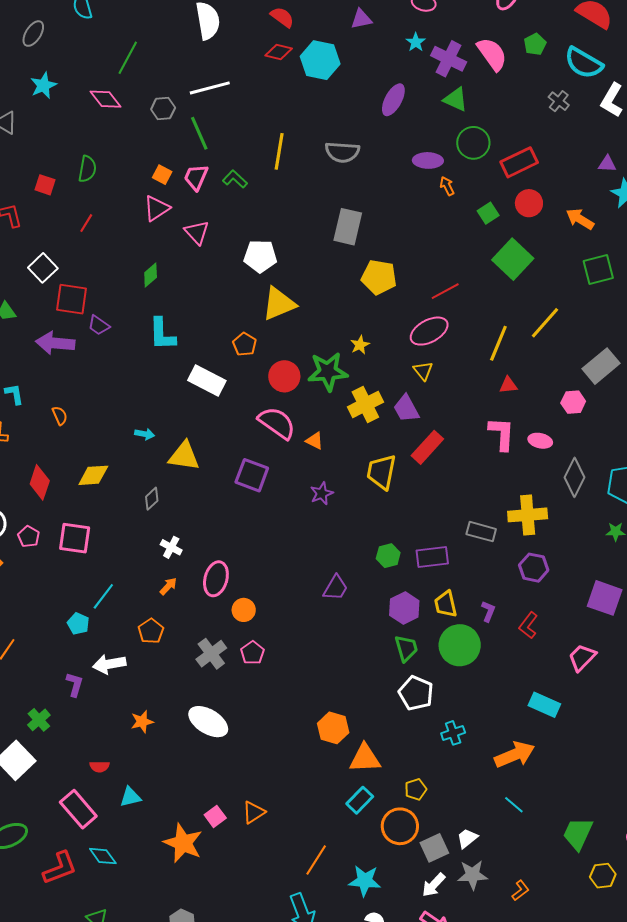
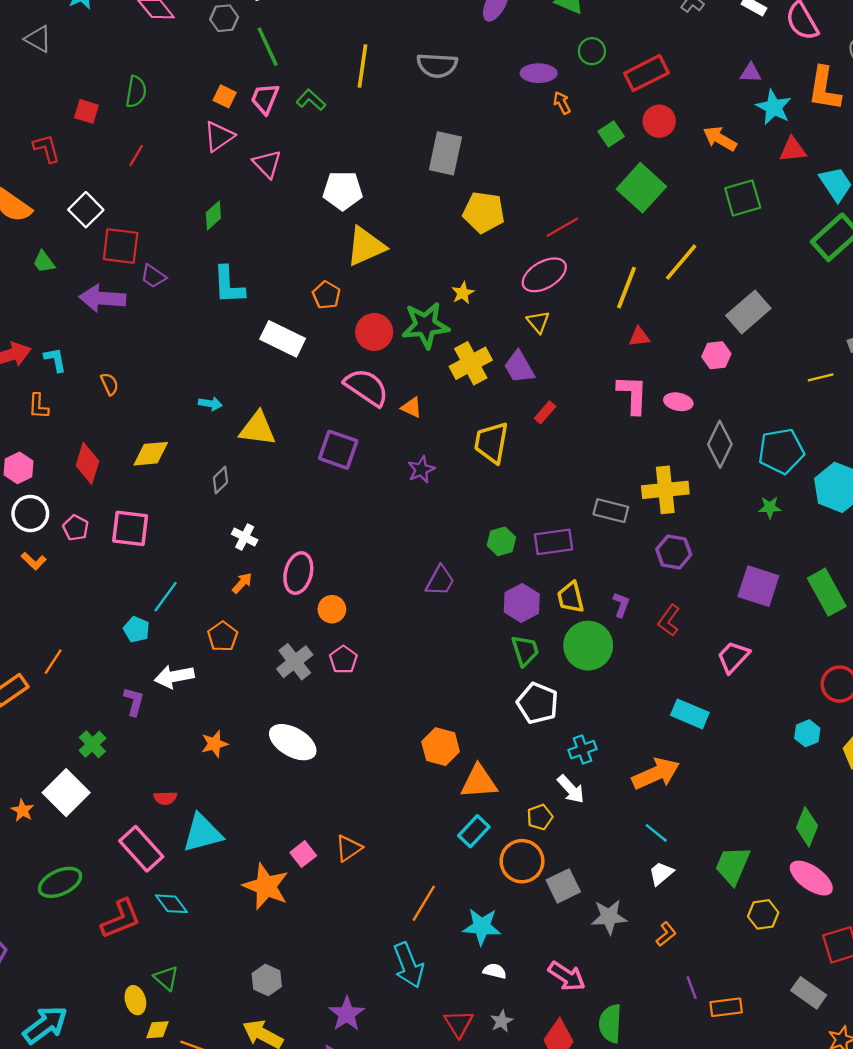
green circle: (473, 143) -> (592, 51), size x0.7
red rectangle: (427, 447) -> (545, 412), size x0.6
cyan triangle: (130, 797) -> (202, 833), size x1.6
white trapezoid: (467, 838) -> (661, 873), moved
white arrow: (434, 885) -> (571, 789), moved, turned -84

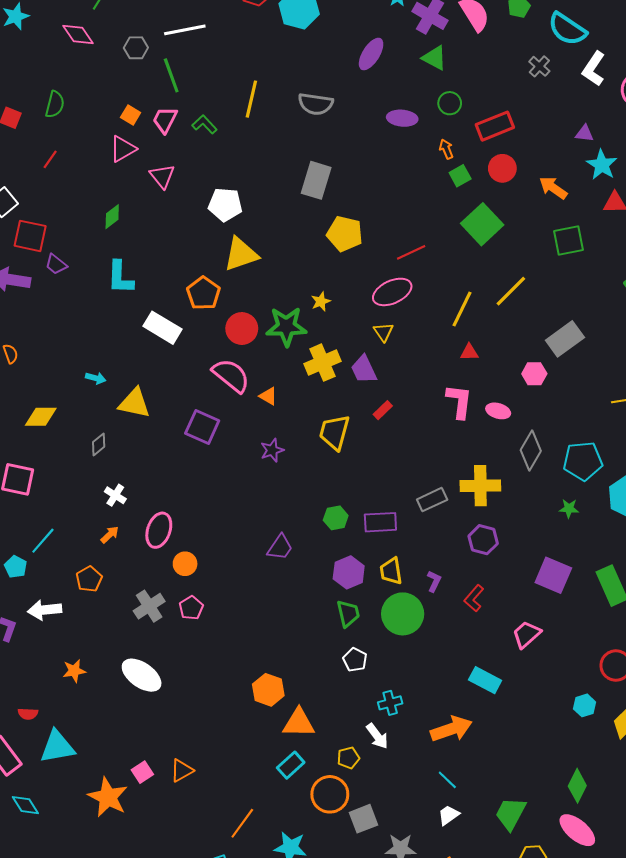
orange arrow: (562, 103) -> (446, 149), moved
orange pentagon: (326, 295) -> (203, 293), size x1.4
gray rectangle: (611, 511) -> (432, 500), turned -44
white pentagon: (538, 703) -> (355, 660), size x0.7

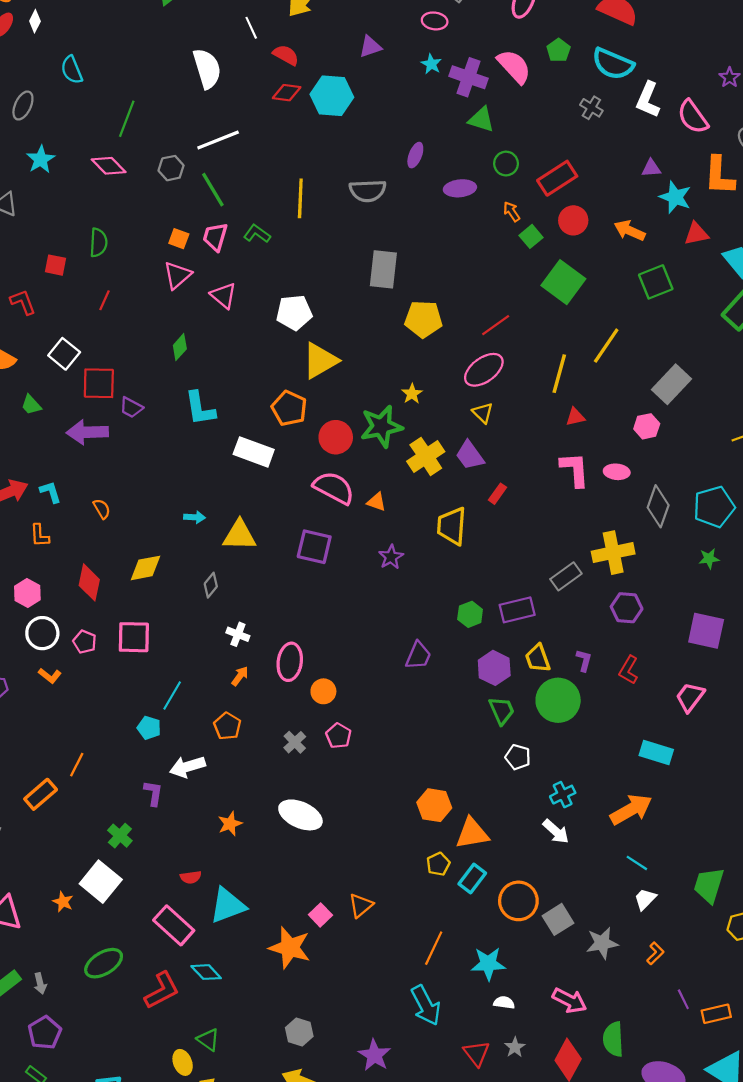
purple ellipse: (371, 54) -> (415, 155), moved, size x0.7
gray cross: (149, 606) -> (295, 742), size x0.7
yellow pentagon: (348, 758) -> (438, 864), moved

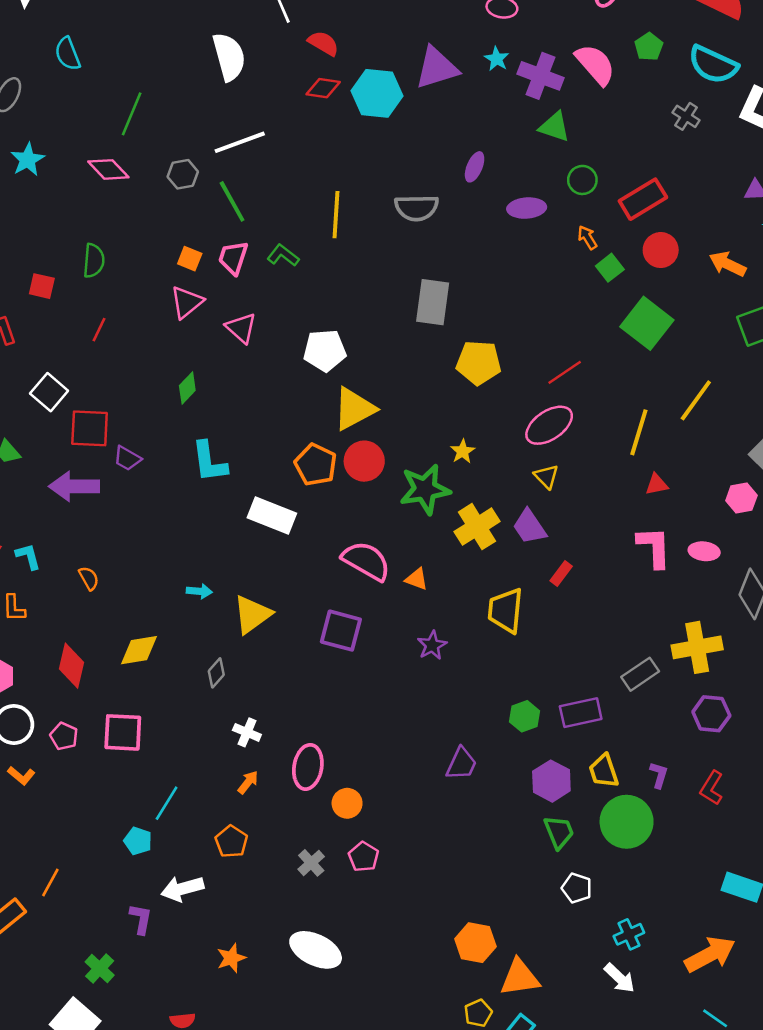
purple triangle: (370, 47) -> (437, 68), moved, size x1.6
red circle: (336, 437) -> (364, 461), moved
yellow triangle: (240, 535) -> (252, 614), turned -39

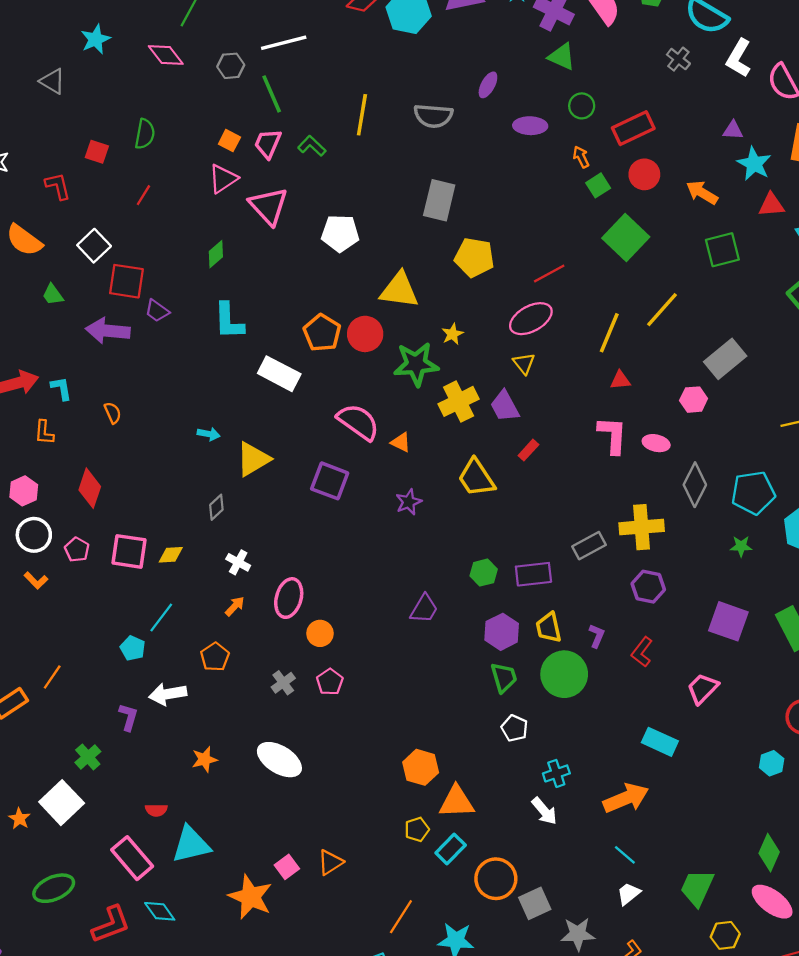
pink triangle: (241, 328) -> (269, 206), size x1.4
yellow triangle: (354, 409) -> (399, 290), moved, turned 30
yellow trapezoid: (506, 610) -> (476, 478), turned -45
yellow diamond: (139, 650) -> (171, 555), moved, size x0.7

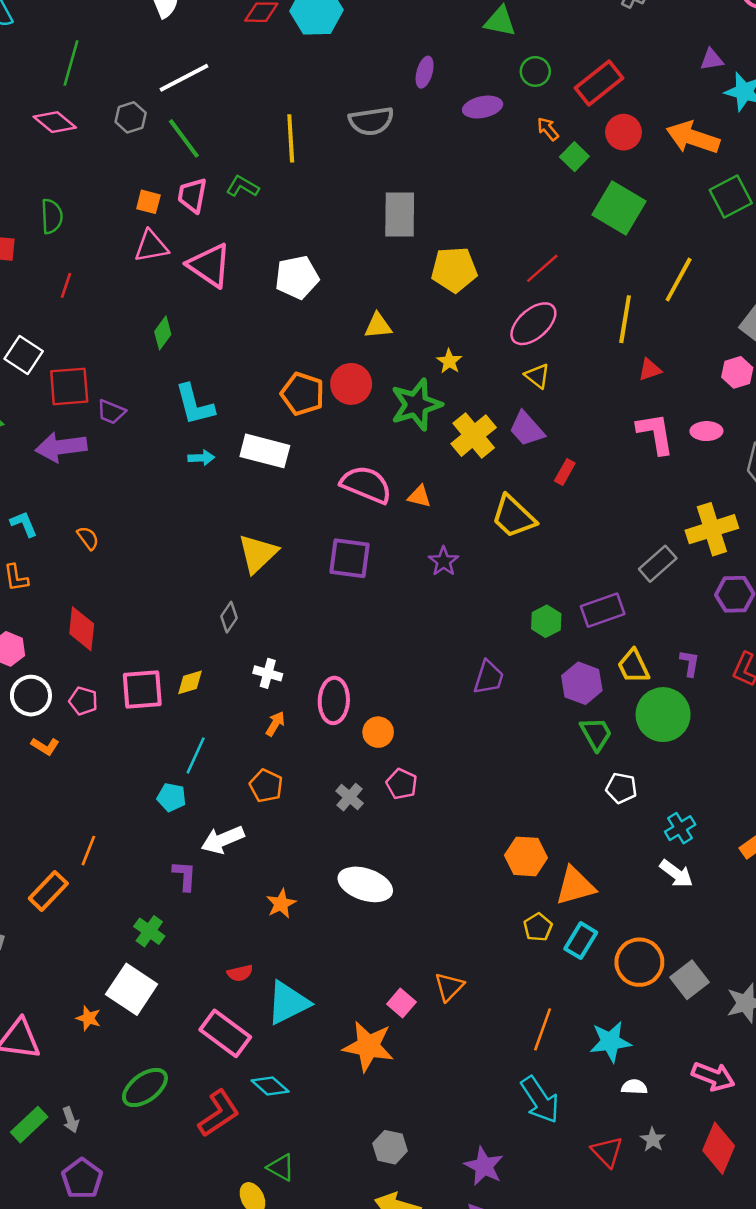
pink triangle: (223, 179) -> (151, 246), turned 36
orange arrow: (702, 193) -> (693, 138), size x1.4
yellow triangle: (399, 290) -> (378, 326), size x0.6
cyan arrow: (209, 434) -> (201, 458), moved

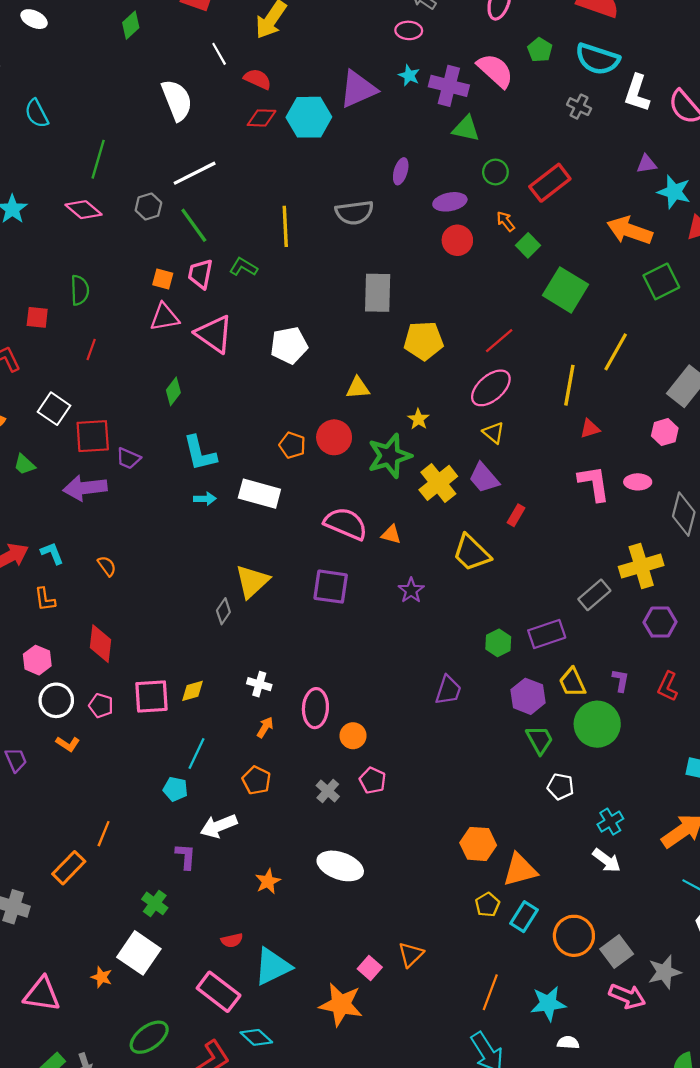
red circle: (624, 132) -> (457, 240), moved
orange pentagon: (302, 394) -> (292, 445), size x0.7
gray diamond: (229, 617) -> (223, 611), moved
pink arrow: (713, 1076) -> (627, 996), moved

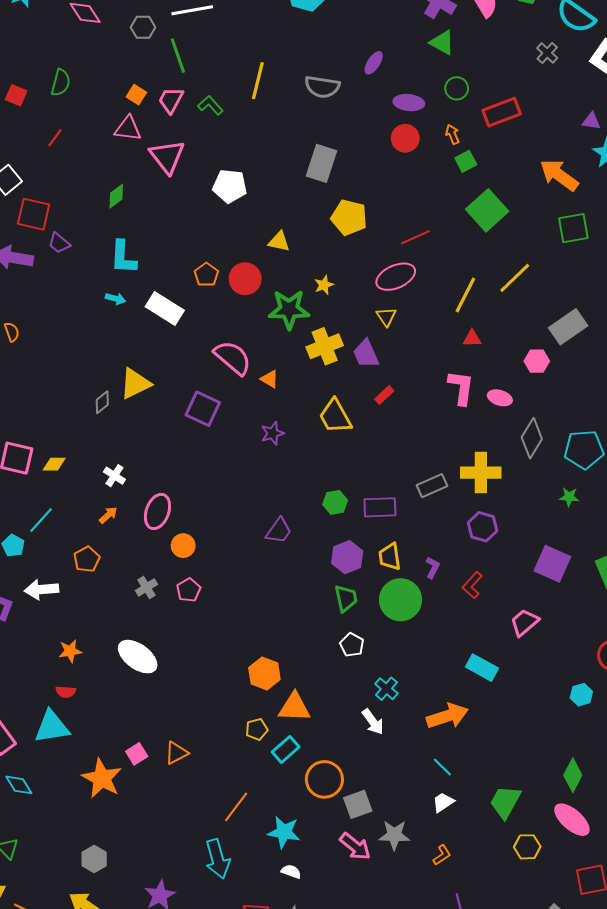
cyan cross: (610, 822) -> (386, 689), turned -35
red semicircle: (232, 940) -> (66, 692), moved

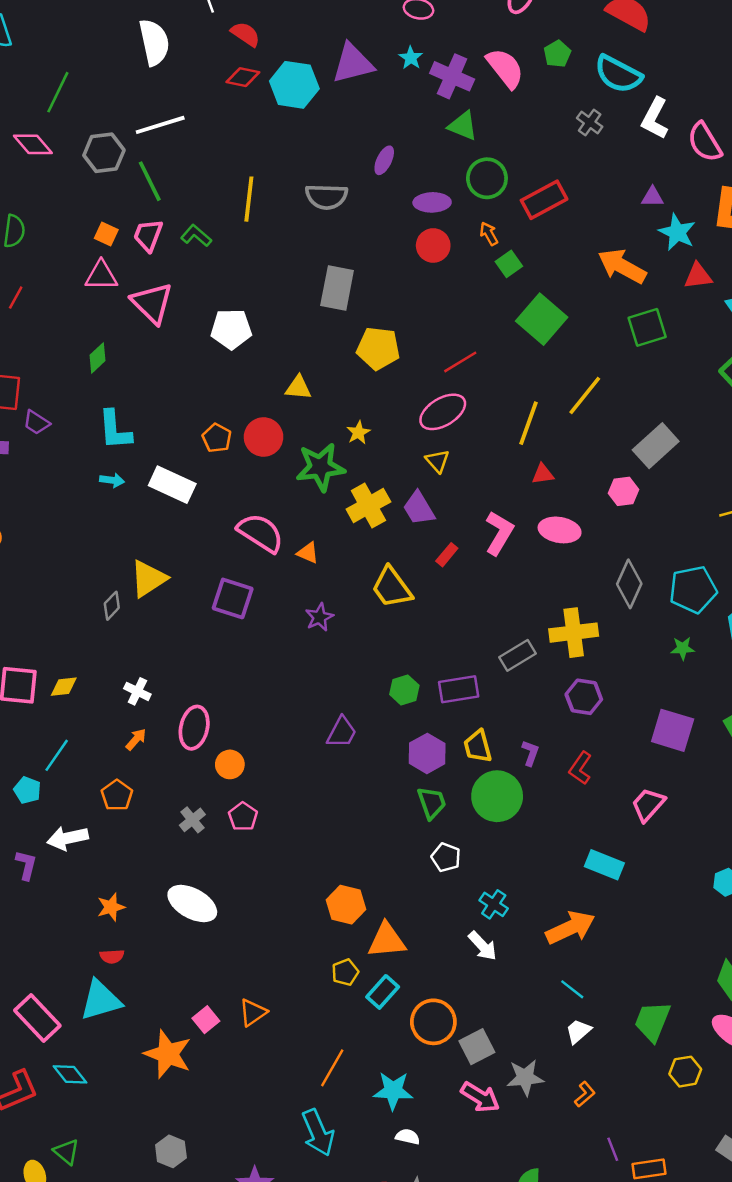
gray hexagon: (143, 27) -> (104, 153), size x1.4
green circle: (457, 88) -> (487, 178), size x1.4
pink L-shape: (461, 388) -> (499, 533), moved, turned 30
pink ellipse: (500, 398) -> (560, 530), moved, size x1.4

